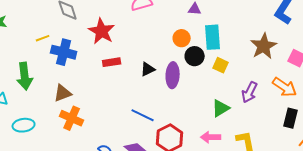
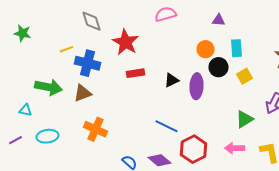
cyan rectangle: (213, 37) -> (236, 48), size x0.7
yellow square: (221, 65) -> (244, 76), turned 35
green arrow: (25, 76) -> (48, 87), turned -72
brown triangle: (63, 93) -> (82, 93), moved

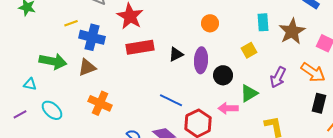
cyan rectangle: (236, 48) -> (263, 22), moved
black circle: (218, 67) -> (223, 75), moved
red rectangle: (136, 73) -> (140, 47), size x1.5
cyan ellipse: (48, 136) -> (52, 110), turned 50
pink arrow: (234, 148) -> (228, 108), moved

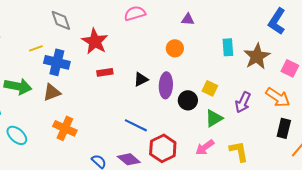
red rectangle: (140, 47) -> (105, 72), size x0.6
yellow square: (249, 50) -> (210, 88), moved, turned -35
pink arrow: (228, 108) -> (205, 147), moved, turned -36

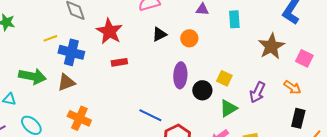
cyan rectangle: (228, 47) -> (234, 19), moved
black triangle: (141, 79) -> (159, 34), moved
orange arrow: (278, 97) -> (292, 87), size x0.7

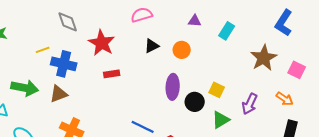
cyan rectangle: (234, 19) -> (227, 31), turned 36

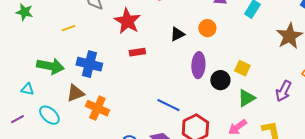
black triangle: (152, 46) -> (177, 34), moved
blue cross: (64, 64) -> (89, 64), moved
brown triangle: (59, 94) -> (75, 93), moved
purple arrow: (250, 104) -> (283, 91), moved

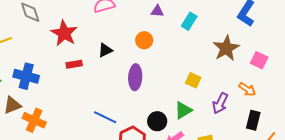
black triangle: (177, 34) -> (105, 50), moved
yellow square: (242, 68) -> (193, 80), moved
black circle: (220, 80) -> (157, 121), moved

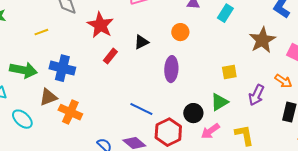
red rectangle: (74, 64) -> (110, 56), turned -42
yellow square: (193, 80) -> (229, 72), turned -35

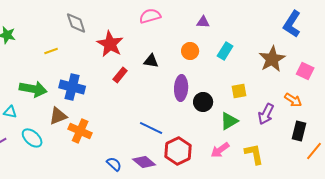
cyan rectangle: (225, 13) -> (225, 51), moved
black triangle: (141, 42) -> (151, 61), turned 35
black circle: (193, 113) -> (203, 102), moved

